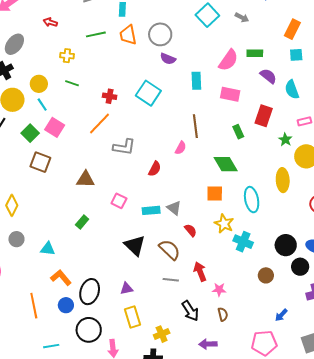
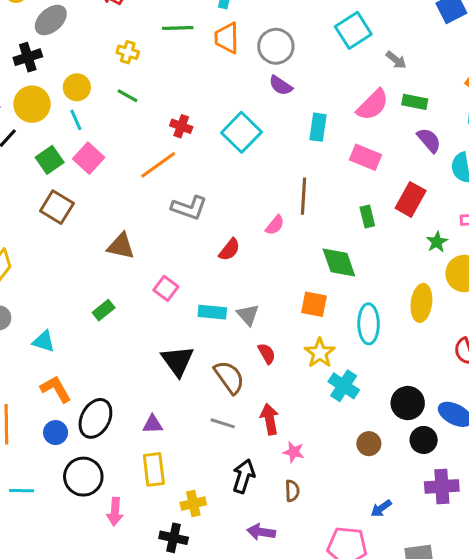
gray arrow: (242, 18) -> (396, 60), moved
black arrow: (190, 311) -> (244, 476), turned -140

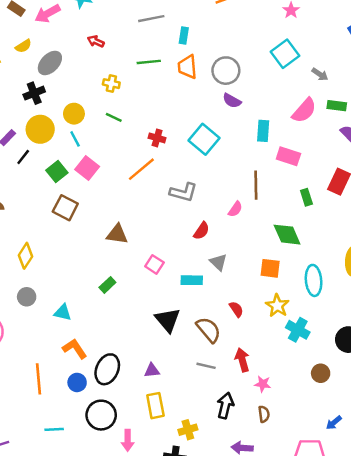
pink rectangle: (366, 157) -> (288, 156), moved
gray L-shape: (189, 208) -> (183, 192), moved
gray triangle: (248, 315) -> (218, 262), moved

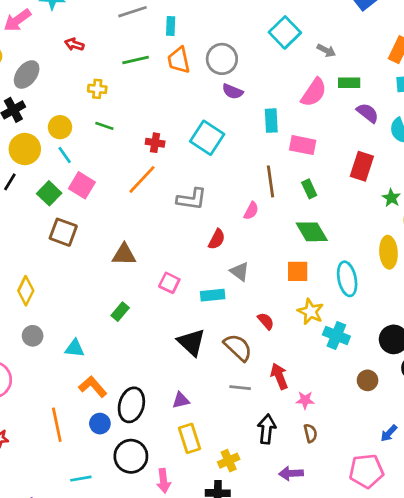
green rectangle: (306, 197) -> (309, 189), moved

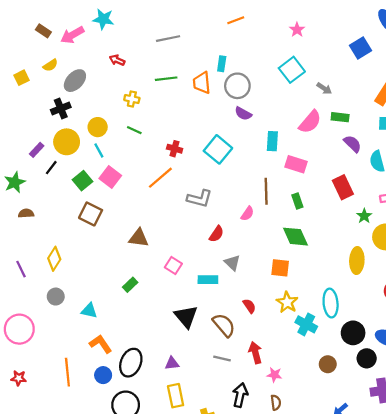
cyan rectangle: (171, 26) -> (222, 64), moved
red rectangle: (362, 166) -> (343, 187), turned -50
cyan ellipse: (347, 279) -> (331, 303), moved

